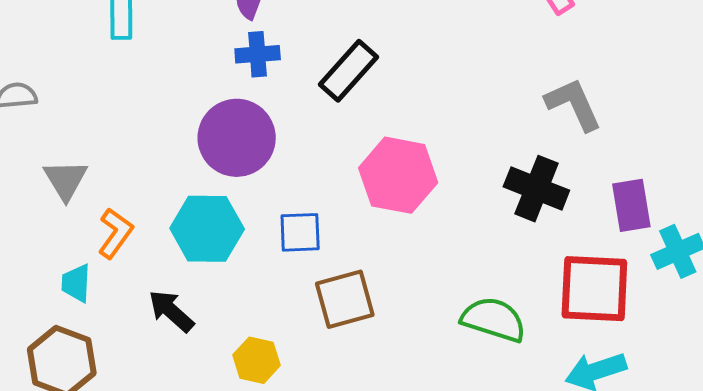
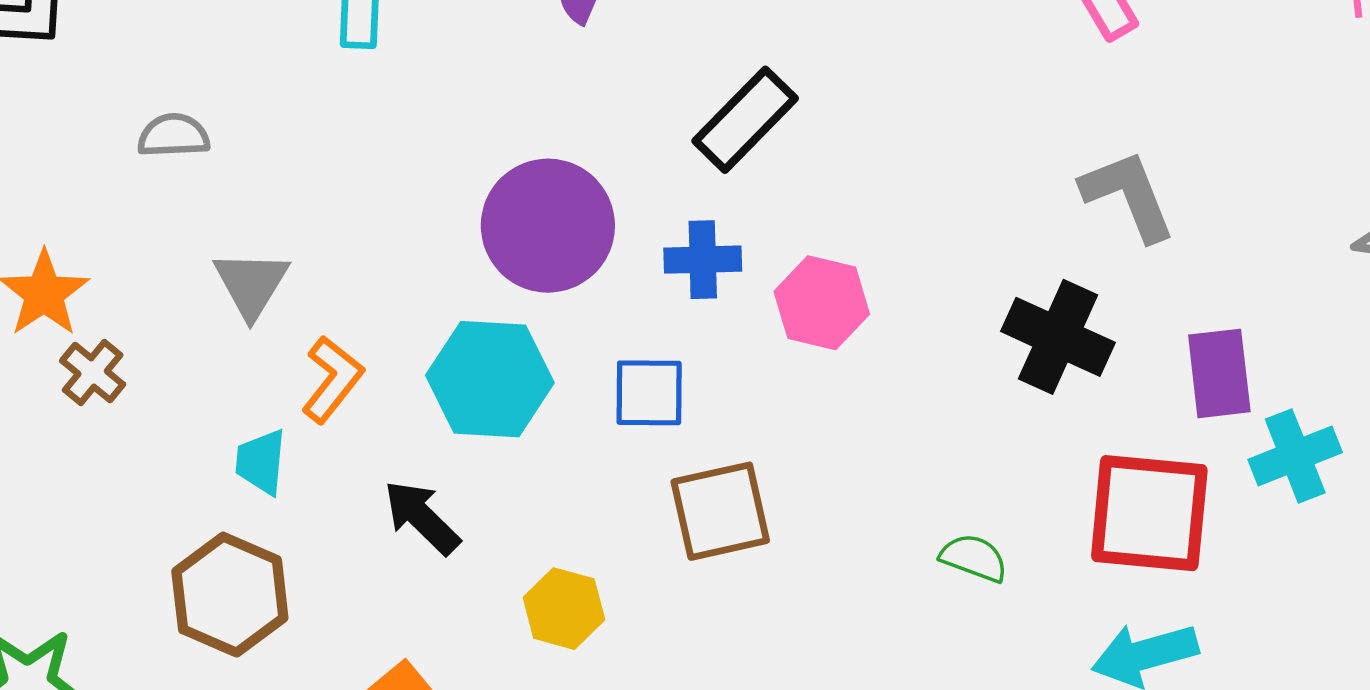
blue cross: (258, 54) -> (703, 260), moved
pink hexagon: (398, 175) -> (822, 303), size x0.7
green semicircle: (494, 319) -> (974, 558), size x0.6

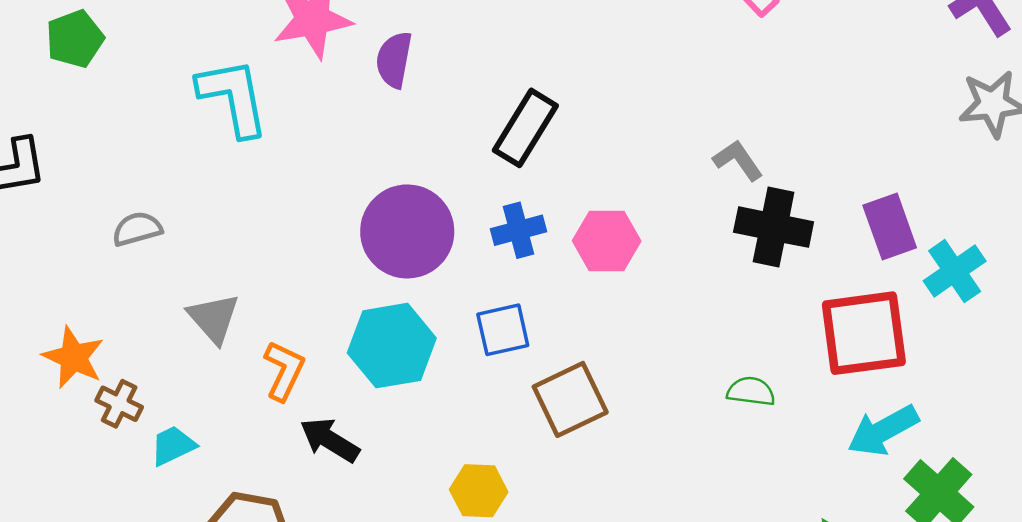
gray L-shape: (1128, 195) -> (738, 160), moved, size x0.7
cyan trapezoid: (261, 462) -> (173, 446), moved, turned 72
black arrow: (422, 517) -> (330, 440), moved

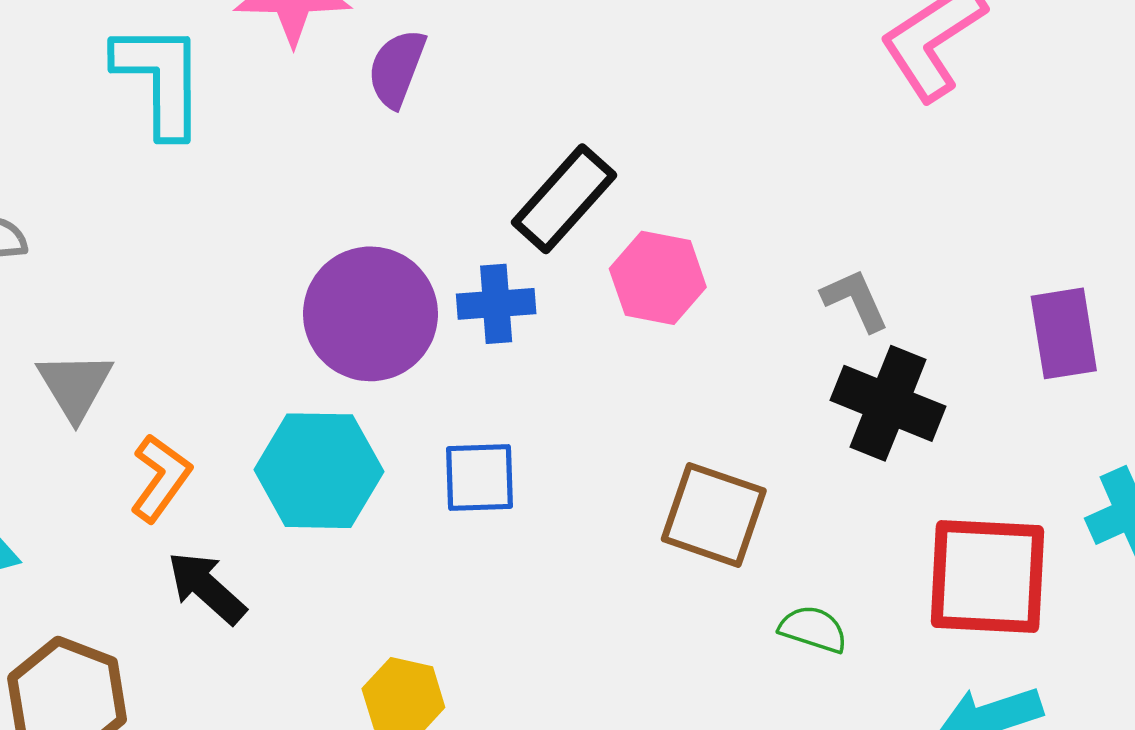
purple rectangle: (890, 227) -> (1064, 333), moved
blue cross: (518, 230) -> (496, 304), moved
pink hexagon: (607, 241) -> (658, 278), moved
brown square: (570, 399) -> (714, 515), moved, turned 34

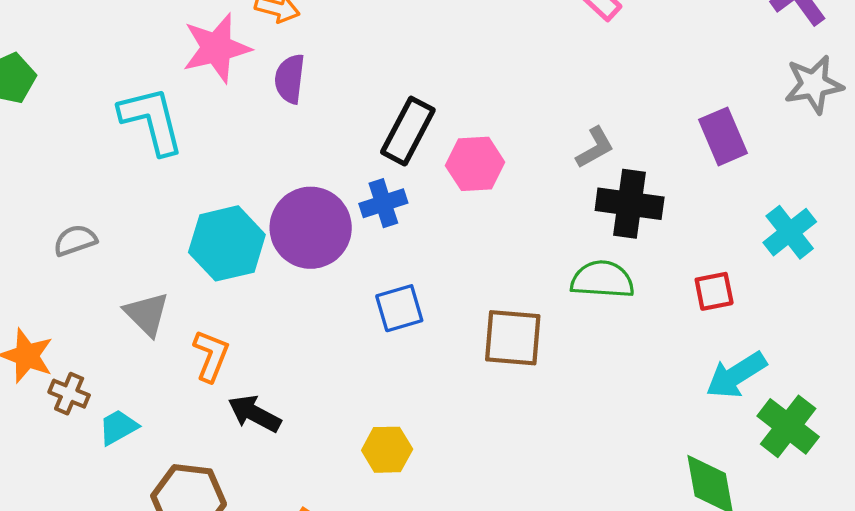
gray L-shape: (855, 300) -> (595, 148), turned 99
cyan hexagon: (319, 471) -> (227, 243), moved
brown square: (714, 515) -> (513, 338), moved
red square: (988, 577) -> (714, 291), size x0.5
green semicircle: (813, 629) -> (602, 280), moved, size x1.5

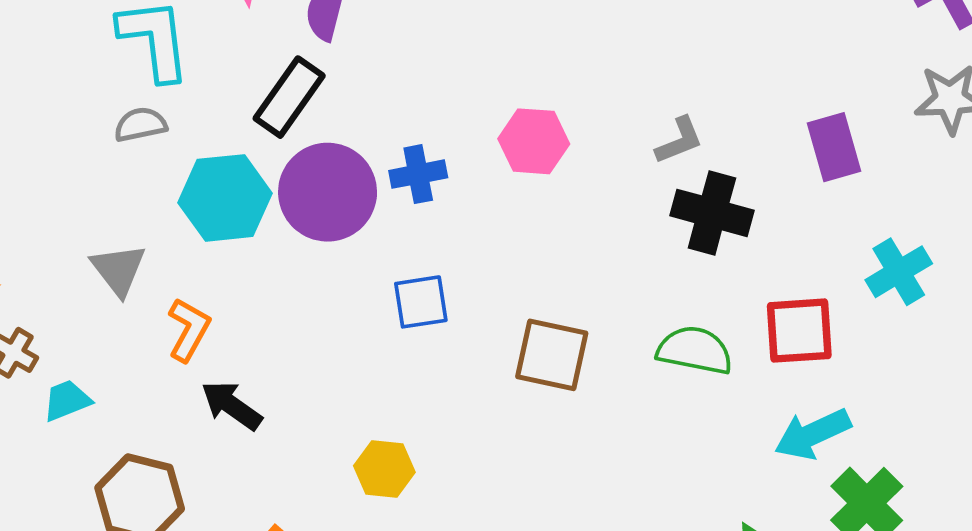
black rectangle: (408, 131) -> (289, 97), moved
gray semicircle: (75, 240) -> (140, 125), moved
green semicircle: (602, 280) -> (695, 350), moved
red square: (714, 291) -> (799, 331), size x1.5

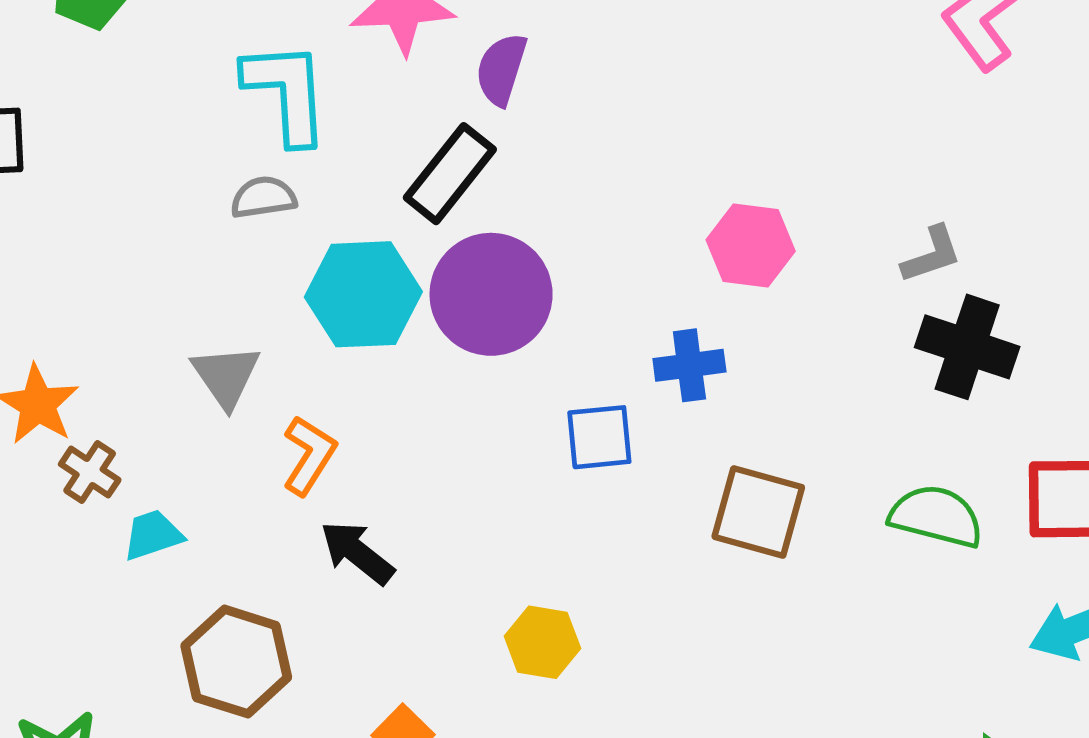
blue cross: (418, 174) -> (689, 365), moved

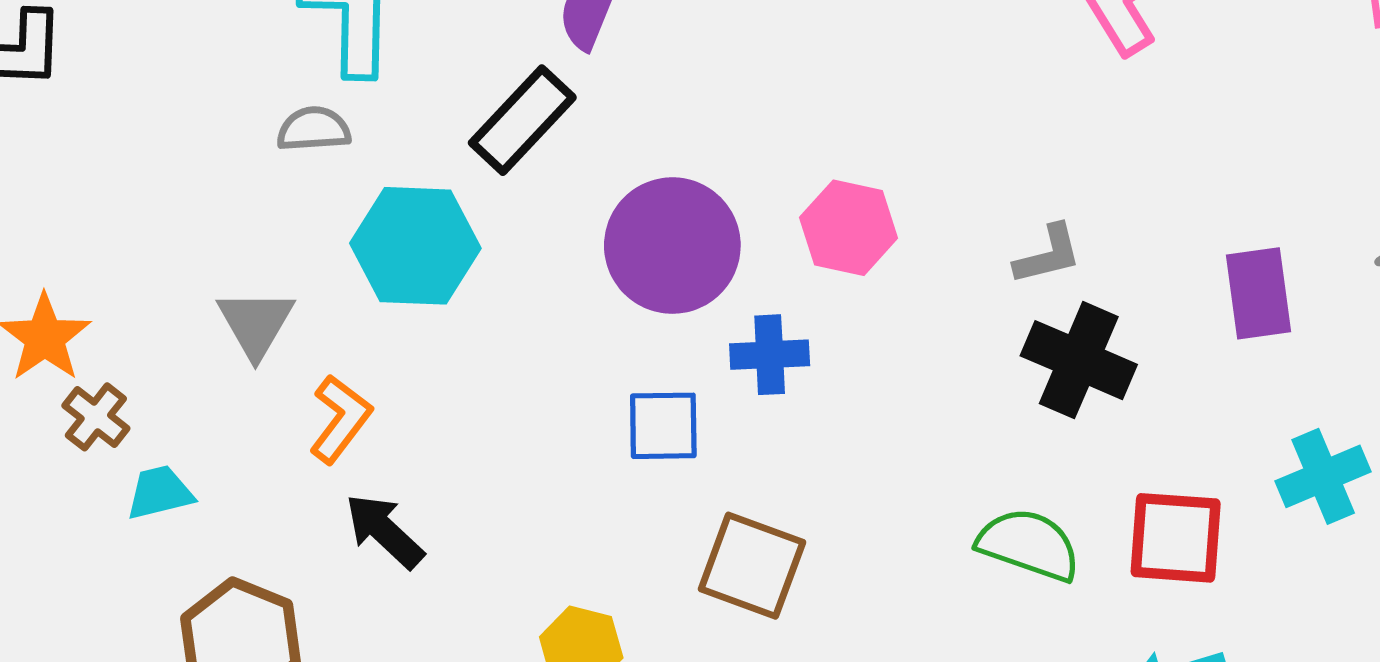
purple circle: (491, 294) -> (672, 246), moved
brown square: (758, 512) -> (752, 566), moved

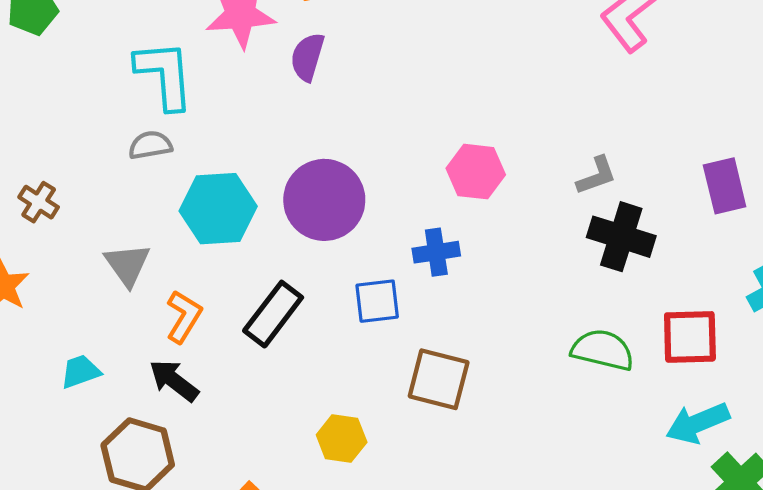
black rectangle: (522, 120) -> (273, 314), moved
purple circle: (672, 246) -> (324, 200), moved
brown cross: (96, 417) -> (39, 202), moved
black arrow: (384, 531) -> (174, 381), moved

